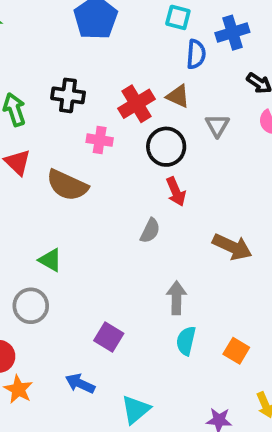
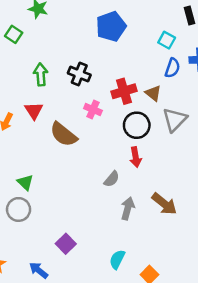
gray triangle: (217, 125) -> (175, 120), size x1.5
green triangle: (50, 260) -> (25, 182), moved
gray arrow: (177, 298) -> (128, 208), moved

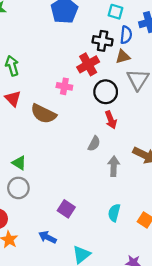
black cross: (79, 74) -> (103, 41), moved
brown triangle: (153, 93) -> (123, 57), moved, turned -42

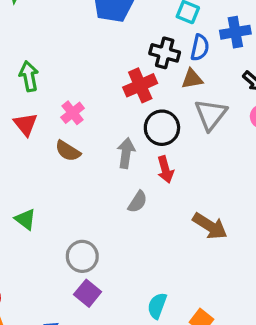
pink cross: (64, 86) -> (73, 113), moved, turned 35
brown semicircle: (43, 114) -> (68, 151), size x0.7
gray arrow: (114, 166) -> (126, 153), moved
gray circle: (18, 188) -> (82, 256), moved

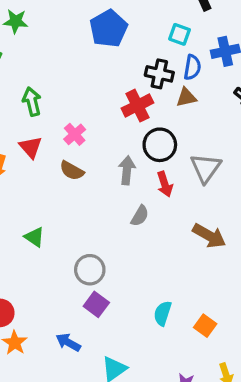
gray triangle: (211, 115) -> (206, 168), moved

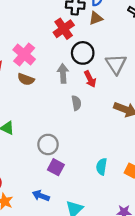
pink cross: (75, 134) -> (24, 55), size x1.5
gray semicircle: (140, 216) -> (76, 103), turned -32

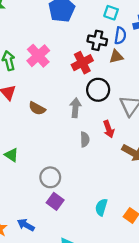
pink cross: (24, 55) -> (38, 56), moved
red arrow: (90, 79) -> (109, 129), moved
blue arrow: (41, 196) -> (26, 225), moved

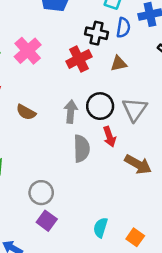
brown triangle: (116, 57) -> (119, 64), moved
black circle: (98, 90) -> (100, 106), moved
gray semicircle: (85, 139) -> (81, 149), size x1.5

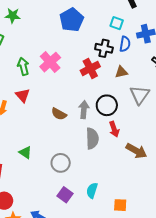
gray triangle: (135, 109) -> (140, 95), moved
brown semicircle: (26, 112) -> (59, 114), moved
gray circle: (41, 193) -> (61, 163), moved
cyan semicircle: (101, 228) -> (92, 190), moved
orange square: (135, 237) -> (120, 205), moved, turned -32

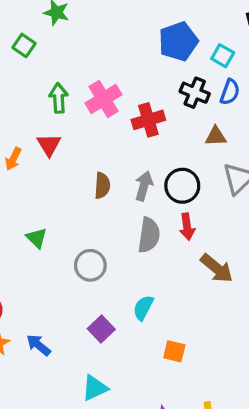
blue pentagon: (72, 20) -> (178, 41), moved
red cross: (90, 68) -> (148, 120), moved
brown semicircle: (59, 114) -> (102, 186), turned -126
cyan semicircle: (92, 190) -> (143, 308), moved
purple square: (65, 195) -> (101, 329), moved

